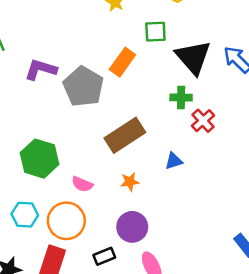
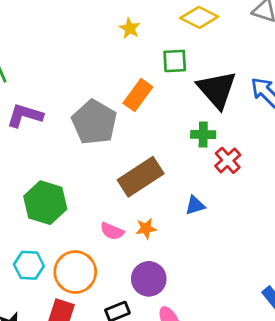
purple L-shape: (41, 69) -> (25, 115), moved
pink semicircle: (82, 184) -> (112, 231), moved

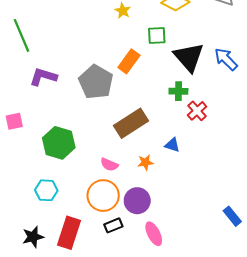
blue triangle: (195, 205) -> (172, 145), turned 35
orange star: (146, 228) -> (145, 162), moved
orange circle: (75, 272) -> (103, 196), moved

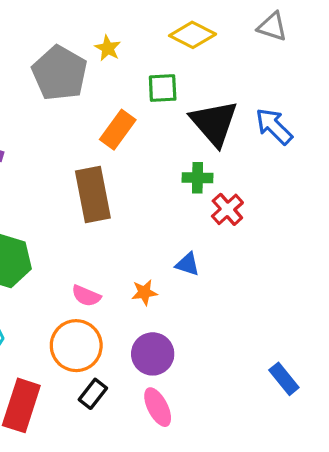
gray pentagon: (96, 82) -> (60, 73), moved
brown rectangle: (131, 123) -> (93, 194), moved, turned -68
purple circle: (137, 201) -> (153, 354), moved
black rectangle: (113, 225) -> (93, 394), turned -30

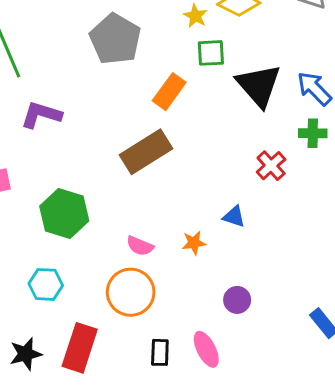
yellow star: (108, 48) -> (195, 16), moved
green cross: (197, 178) -> (313, 133), moved
brown rectangle: (93, 194) -> (146, 152), turned 69
purple circle: (153, 354) -> (237, 300), moved, size x0.7
black rectangle: (93, 394) -> (160, 352), moved, turned -36

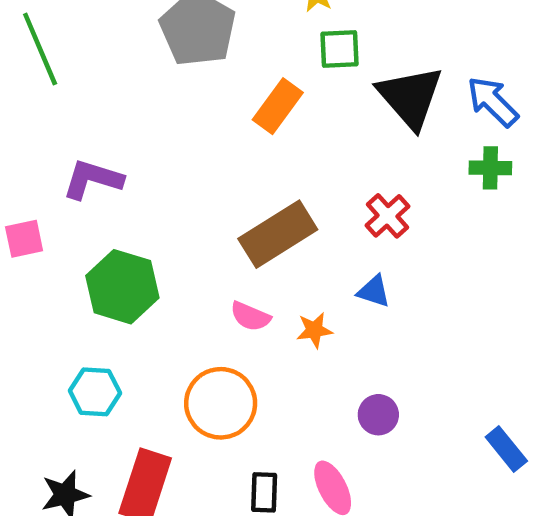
purple L-shape: (41, 115) -> (93, 179), moved
brown rectangle: (146, 152) -> (278, 234), moved
red cross: (271, 166) -> (387, 216), moved
pink semicircle: (140, 246) -> (250, 316), moved

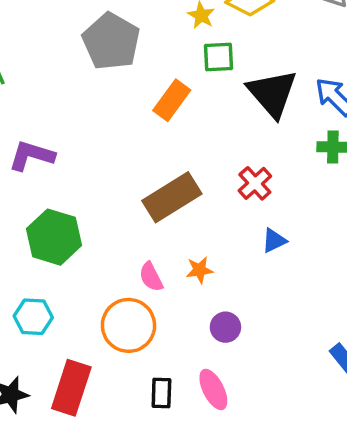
blue triangle: (374, 291) -> (274, 241), moved, turned -44
pink semicircle: (250, 316) -> (151, 277), moved, turned 40
purple circle: (378, 415) -> (225, 327), moved

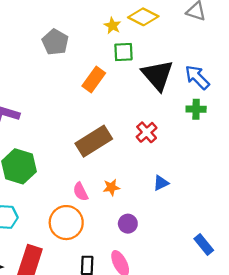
gray pentagon: (111, 41) -> (55, 42), size x0.7
blue triangle: (274, 241) -> (161, 183), moved

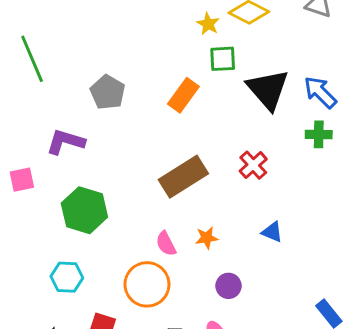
gray pentagon: (55, 42) -> (108, 92), moved
blue triangle: (161, 183) -> (272, 232), turned 49

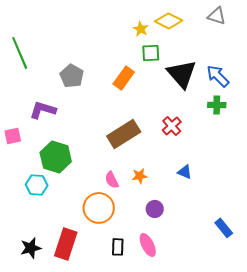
cyan hexagon: (67, 277) -> (37, 185), moved

